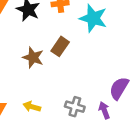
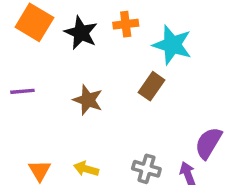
brown rectangle: (60, 46) -> (152, 86), moved

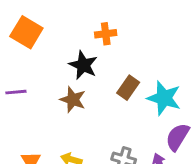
black star: (81, 33) -> (83, 65), moved
cyan star: (172, 45) -> (164, 98), moved

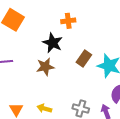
brown star: (73, 100) -> (45, 67), turned -30

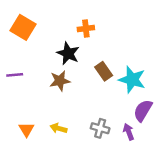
brown rectangle: (84, 58) -> (104, 71), turned -70

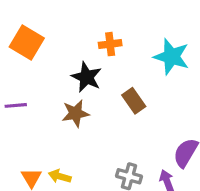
cyan star: (132, 80) -> (171, 57), moved
yellow arrow: (59, 128) -> (60, 176), moved

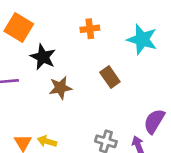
black star: (87, 77) -> (43, 57), moved

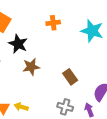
brown rectangle: (110, 77) -> (70, 77), moved

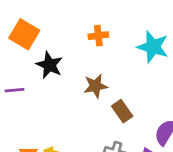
brown star: (31, 67) -> (96, 86), moved

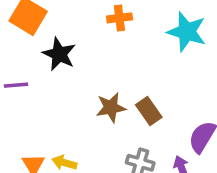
brown star: (96, 86) -> (111, 108), moved

